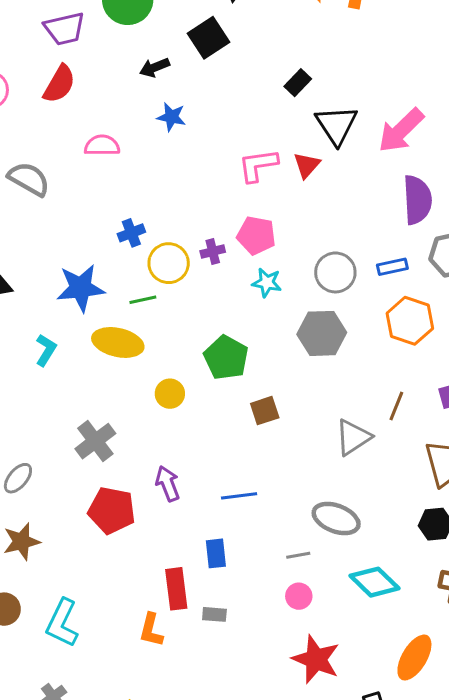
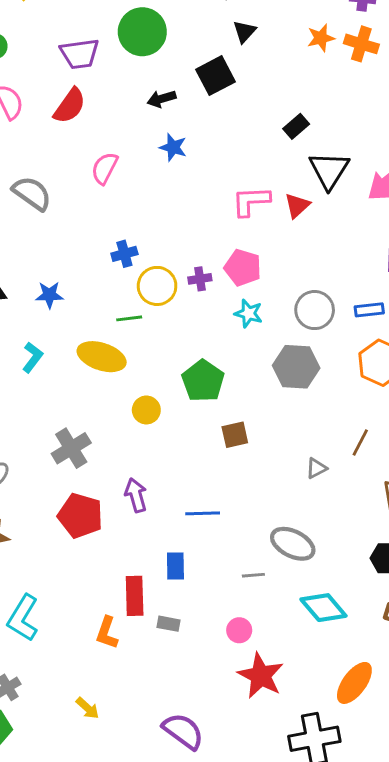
pink semicircle: (102, 145) -> (105, 168), turned -68
blue star: (81, 288) -> (49, 295), moved, size x0.6
gray triangle: (353, 437) -> (316, 468), size x0.6
pink circle: (299, 596) -> (239, 630), moved

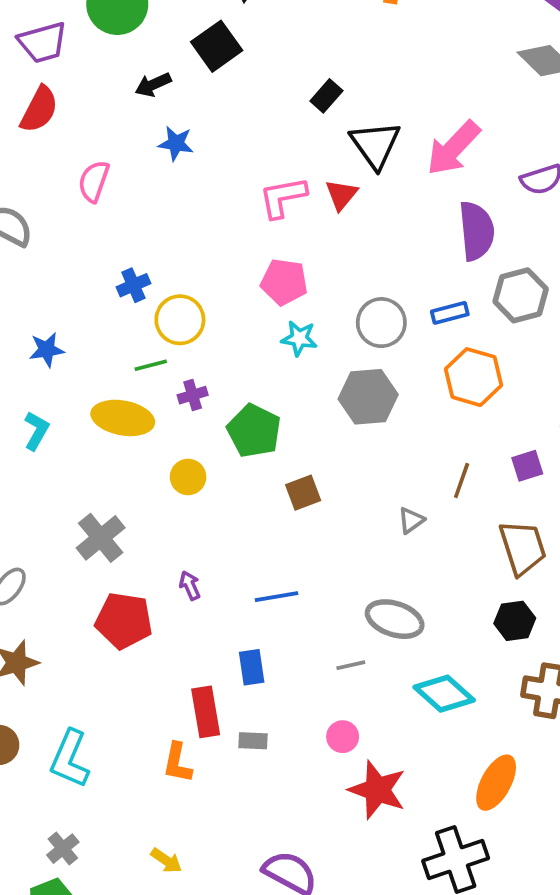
purple cross: (200, 279) -> (193, 395), moved
purple arrow: (136, 495) -> (190, 585), size x0.7

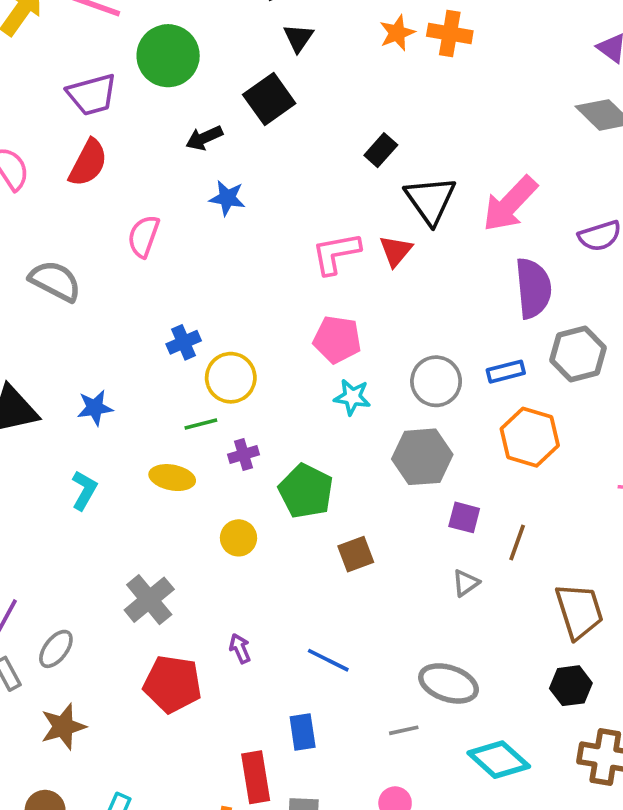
yellow ellipse: (123, 418) -> (172, 478), size x0.7
purple square: (527, 466) -> (464, 517), moved, turned 32
blue line: (277, 597) -> (328, 660), turned 36

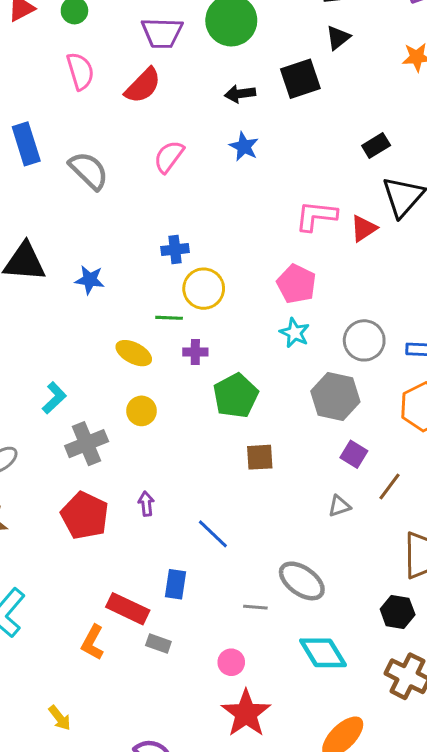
cyan L-shape: (84, 490) -> (54, 398), moved
yellow circle: (239, 538) -> (142, 411), moved
red rectangle: (256, 777) -> (128, 609), turned -72

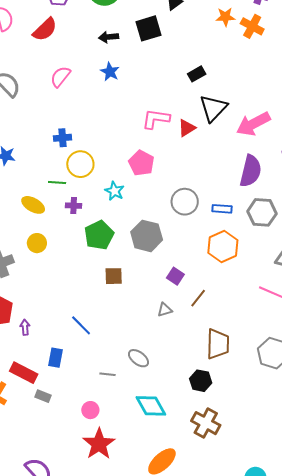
cyan star: (295, 333) -> (114, 191), moved
gray hexagon: (335, 397) -> (147, 236), moved
purple arrow: (146, 504) -> (25, 327), moved
gray ellipse: (302, 581) -> (138, 358), size x0.7

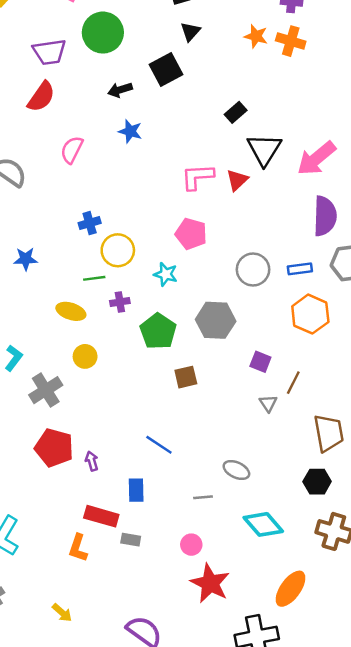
orange star: (225, 17) -> (256, 36), turned 30
gray triangle: (165, 310) -> (268, 403), moved, turned -35

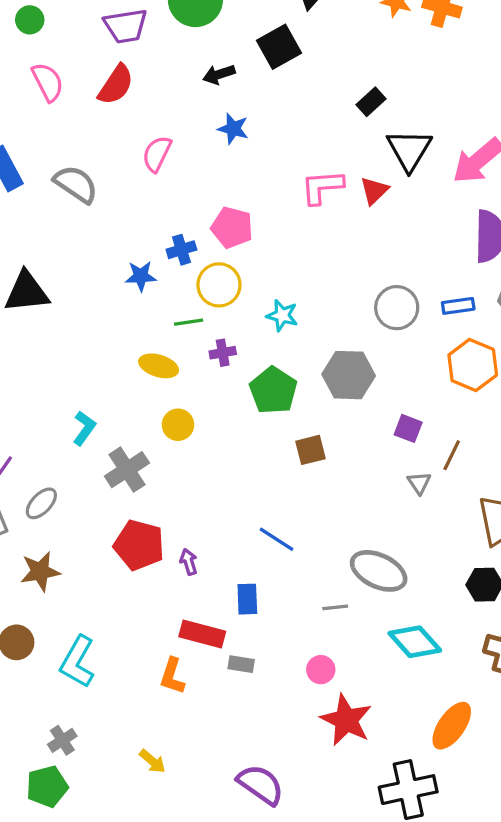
pink pentagon: (191, 234) -> (232, 227), moved
blue star: (26, 259) -> (141, 276), moved
gray ellipse: (236, 470) -> (379, 571), size x1.6

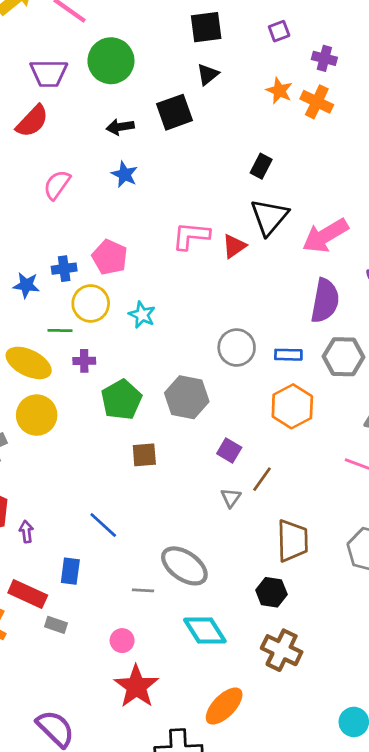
black rectangle: (371, 102) -> (261, 166), moved, turned -30
cyan star: (282, 315) -> (142, 315), moved
yellow ellipse: (159, 366) -> (29, 363), size x1.4
yellow circle: (178, 425) -> (37, 415), size x1.5

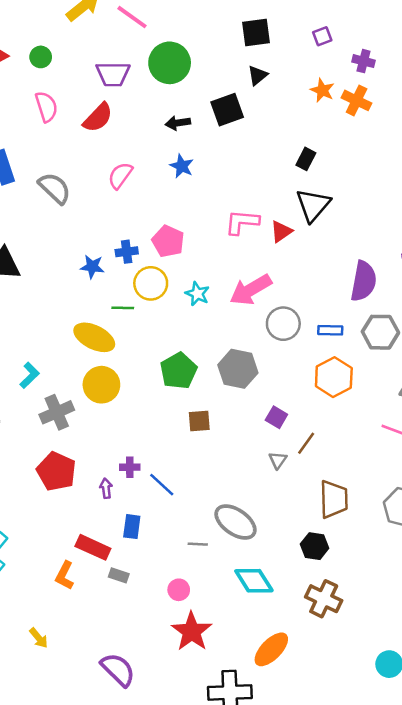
pink arrow: (325, 236) -> (251, 290), moved
purple cross: (84, 361) -> (130, 467), moved
purple arrow: (26, 532) -> (106, 488), moved

